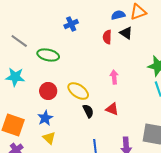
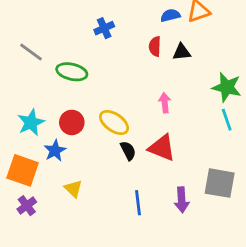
black triangle: (126, 33) -> (182, 52), moved, turned -40
cyan star: (15, 77) -> (31, 122), moved, turned -30
red triangle: (112, 109) -> (162, 148), size x1.5
blue star: (45, 118) -> (55, 151), moved

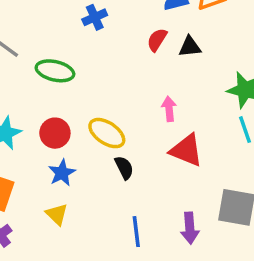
red semicircle: (155, 46) -> (157, 40), turned 30
red triangle: (162, 148) -> (186, 150), moved
blue star: (55, 151) -> (62, 173), moved

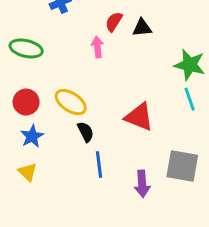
pink arrow: (169, 109) -> (97, 47), moved
blue line: (136, 232) -> (99, 165), moved

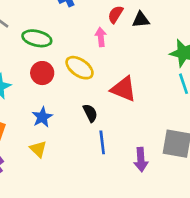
red circle: (26, 102) -> (42, 73), moved
yellow ellipse: (71, 102) -> (80, 68), moved
red triangle: (139, 117) -> (124, 89), moved

